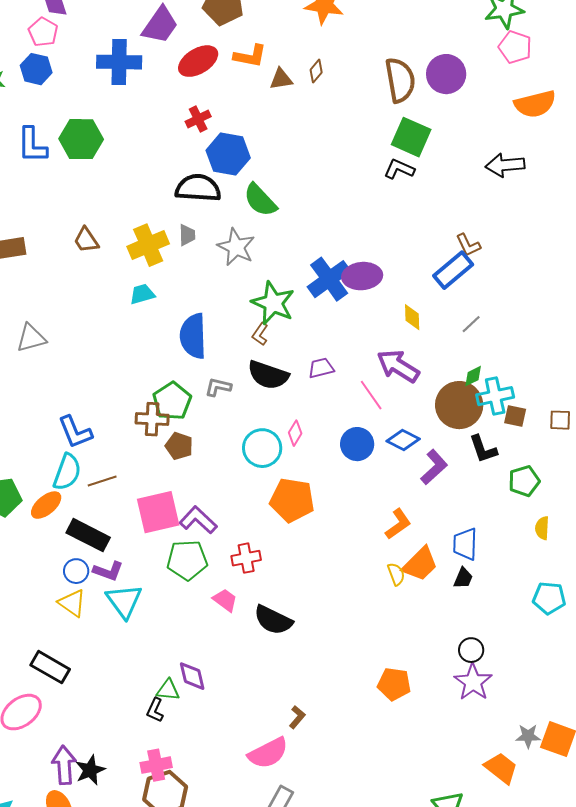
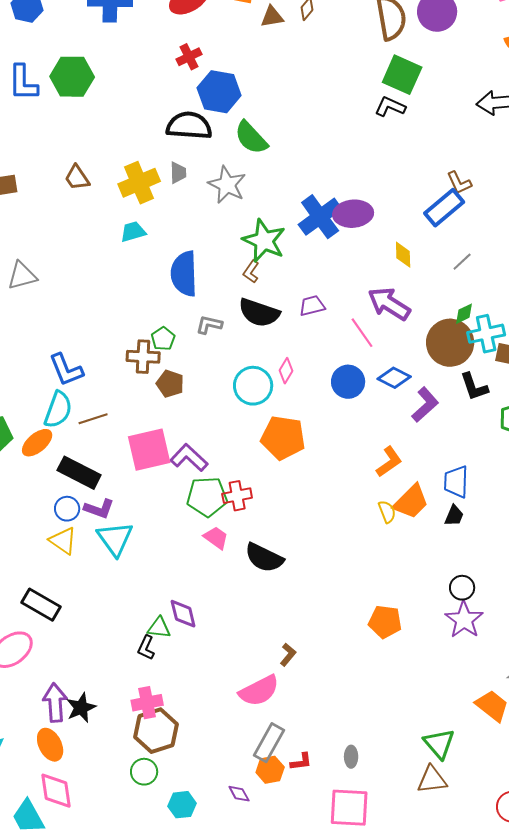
green pentagon: (172, 401) -> (163, 339), size x0.6
green pentagon: (187, 560) -> (207, 497), moved

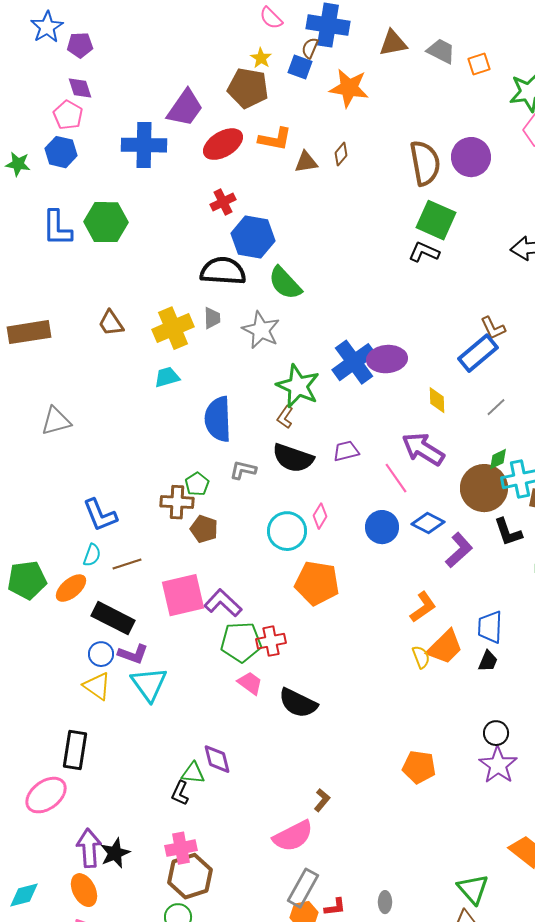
cyan semicircle: (58, 410) -> (92, 555), size x0.6
black rectangle: (41, 605) -> (75, 750), turned 69

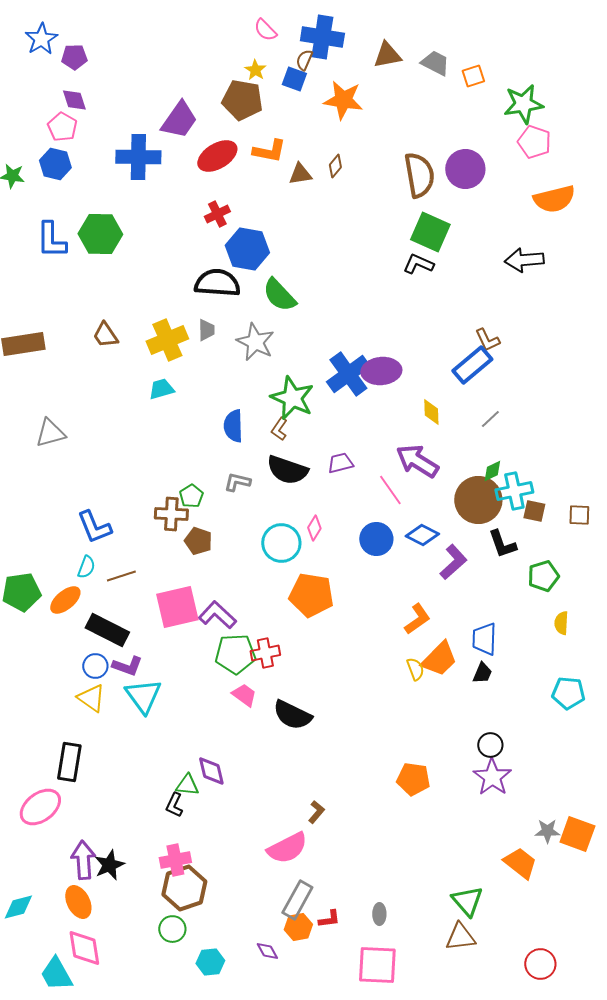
blue semicircle: (218, 419) -> (233, 426), moved, size x0.7

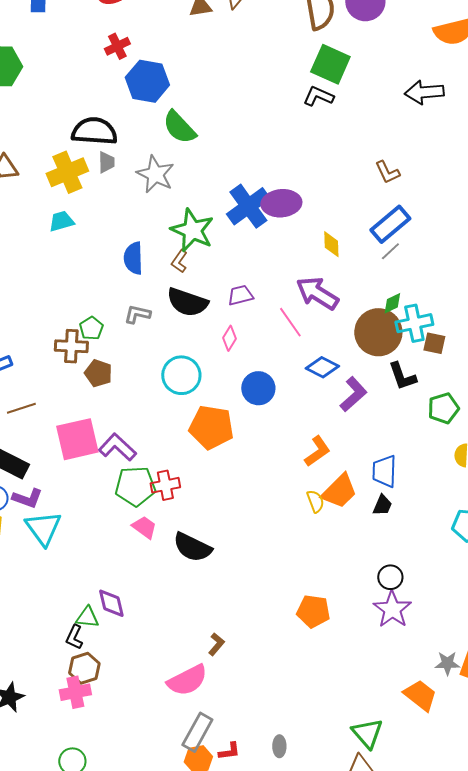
black semicircle: (217, 283) -> (94, 131), moved
blue rectangle: (472, 365) -> (390, 224), moved
pink diamond: (314, 528) -> (229, 338), moved
blue circle: (376, 539) -> (258, 388), moved
brown hexagon: (184, 888) -> (84, 668), moved, size x0.7

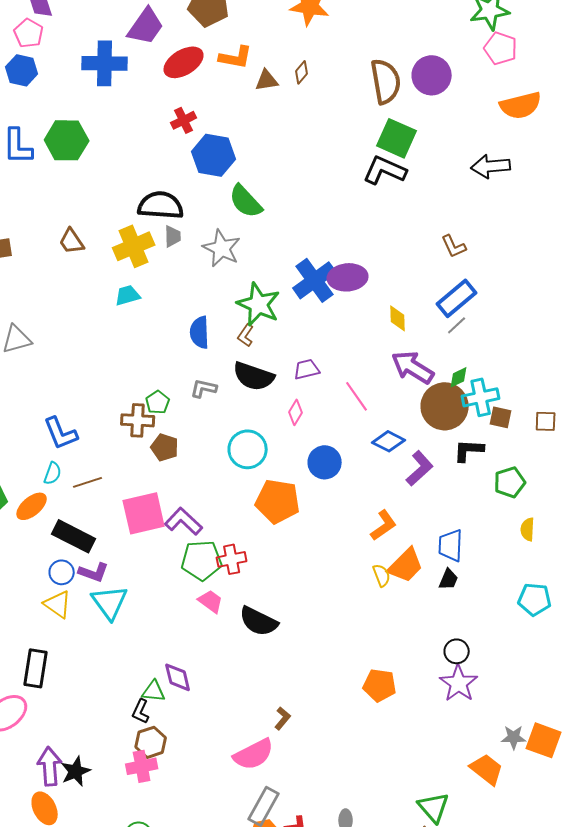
black L-shape: (318, 96) -> (385, 170), size x1.4
purple arrow: (317, 293) -> (413, 367), moved
black L-shape: (402, 376) -> (469, 450), turned 112

